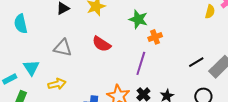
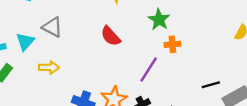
gray triangle: (63, 48) -> (52, 27), moved

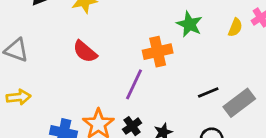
green star: (159, 20) -> (189, 24), moved
orange cross: (172, 44) -> (158, 52), size x1.5

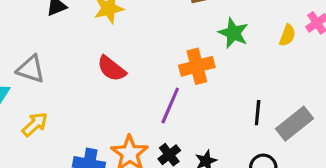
black line: (208, 92) -> (258, 113), turned -60
yellow arrow: (19, 97) -> (35, 124), turned -35

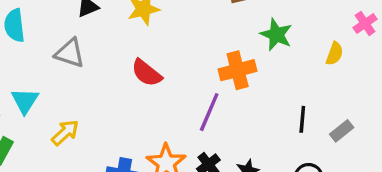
yellow semicircle: (287, 35) -> (335, 54), moved
gray triangle: (31, 69) -> (70, 53), moved
gray rectangle: (295, 124) -> (342, 131), size x0.6

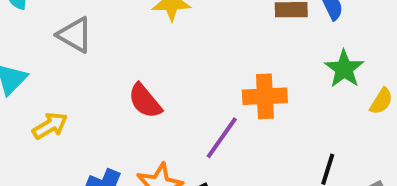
green star: (276, 35) -> (344, 69), moved
red semicircle: (147, 73) -> (145, 101), moved

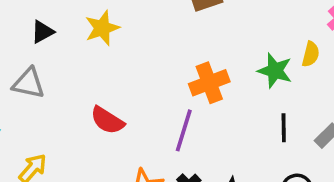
green star: (344, 69) -> (275, 71), moved

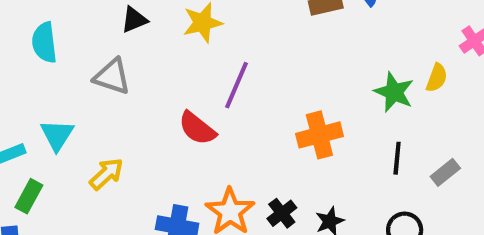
orange cross: (209, 83) -> (319, 135), moved
purple line: (184, 130) -> (237, 85), moved

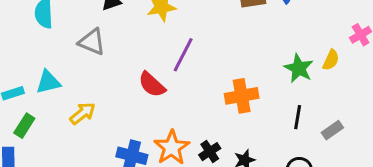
cyan triangle: (57, 135) -> (48, 82), turned 40

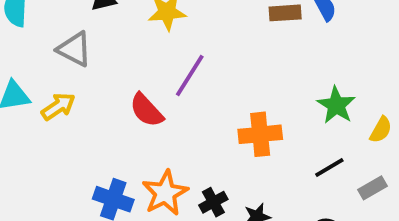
yellow semicircle: (331, 60) -> (381, 130), moved
yellow arrow: (83, 113) -> (58, 107), moved
black line: (298, 117) -> (329, 168), turned 45

